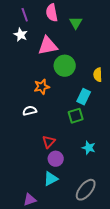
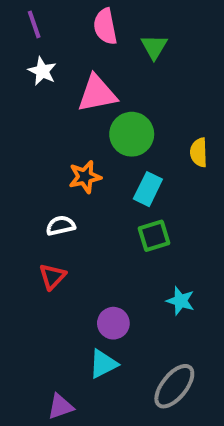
purple line: (25, 15) -> (34, 24), moved
cyan rectangle: (84, 97) -> (148, 189), moved
red triangle: (49, 142) -> (52, 276), moved

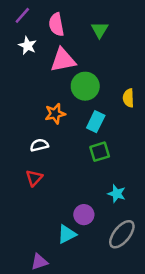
purple line: (34, 24) -> (22, 15), turned 60
pink semicircle: (105, 26) -> (56, 25), moved
purple circle: (113, 323) -> (84, 215), moved
gray ellipse: (174, 386) -> (122, 234), moved

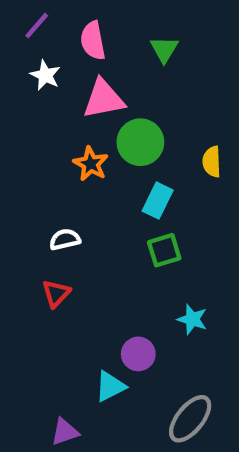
orange star: (55, 114) -> (91, 164), moved, turned -30
gray ellipse: (122, 234) -> (190, 419), moved

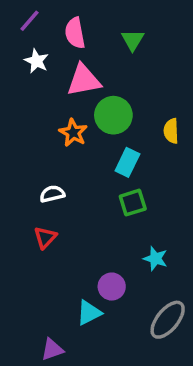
gray ellipse: (190, 419) -> (168, 320), moved

